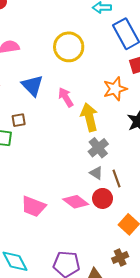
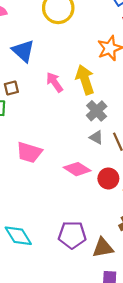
pink arrow: (66, 97) -> (55, 82), moved
red circle: (103, 198) -> (108, 178), moved
pink trapezoid: (33, 206) -> (29, 152), moved

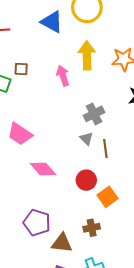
blue triangle: (23, 51) -> (52, 22), moved, turned -30
yellow arrow: (85, 80) -> (87, 55), moved
pink diamond: (77, 169) -> (43, 169), moved

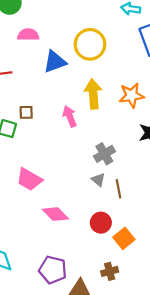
blue triangle: (52, 22) -> (55, 62), turned -45

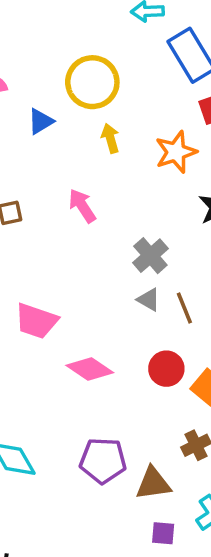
blue triangle: (55, 62) -> (41, 121), size x0.7
yellow arrow: (93, 94) -> (110, 138), moved, size x0.6

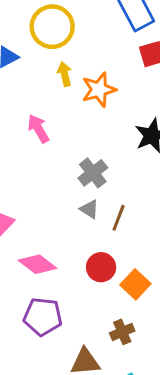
orange star: (176, 152) -> (99, 90), moved
brown line: (184, 308) -> (119, 218), turned 40
purple pentagon: (103, 460) -> (43, 317), moved

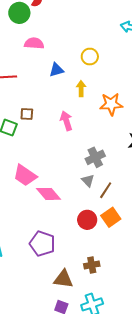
yellow circle: (52, 27) -> (90, 57), size x0.6
yellow arrow: (65, 74) -> (81, 89), moved
pink diamond: (38, 264) -> (49, 194), moved
orange square: (135, 284) -> (111, 217), moved

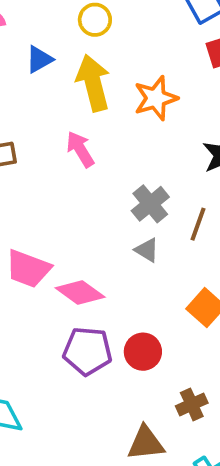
yellow arrow: (81, 89) -> (93, 83), size x1.8
brown line: (106, 190) -> (198, 224), moved
red circle: (87, 220) -> (143, 352), moved
purple pentagon: (42, 244) -> (87, 351), moved

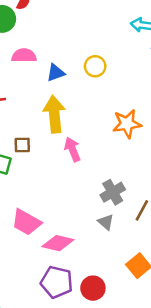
blue triangle: (39, 59) -> (56, 73), moved
yellow arrow: (93, 83) -> (54, 114), moved
pink diamond: (80, 292) -> (58, 243), turned -32

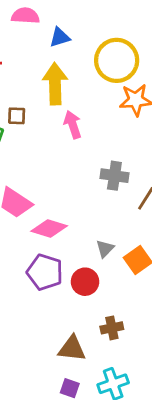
yellow circle: (95, 66) -> (117, 60), moved, size x1.8
gray cross: (113, 192) -> (114, 176), turned 35
gray triangle: (106, 222) -> (105, 249), moved, turned 30

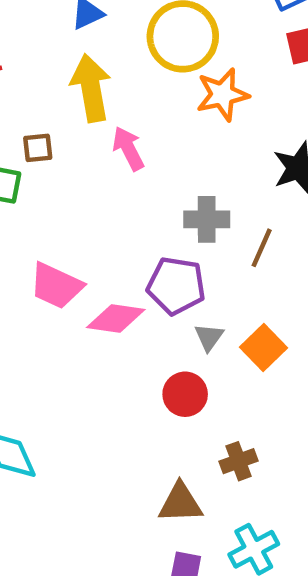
purple pentagon: (45, 272) -> (176, 286), moved

